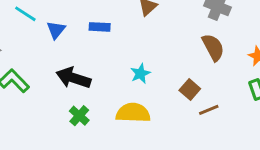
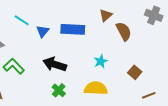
blue rectangle: (100, 27) -> (73, 29), size x1.6
brown semicircle: (213, 47) -> (124, 31), moved
brown line: (209, 110) -> (149, 95), moved

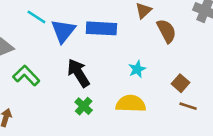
blue triangle: (43, 31) -> (63, 31), size x1.5
black arrow: (55, 64) -> (78, 73), turned 40
brown line: (149, 95) -> (188, 106), moved, turned 40

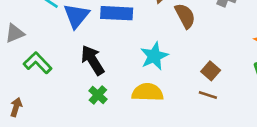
cyan star: (137, 69) -> (154, 56), size x1.5
brown square: (180, 83) -> (211, 71), moved

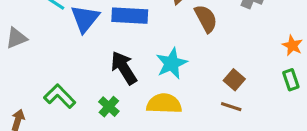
black arrow: (93, 60) -> (124, 68), moved
green L-shape: (38, 63) -> (60, 96), moved

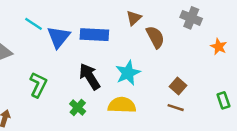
orange star: (292, 45) -> (219, 47), moved
green rectangle: (291, 80) -> (223, 100), moved
green L-shape: (60, 96) -> (38, 85), moved, turned 70

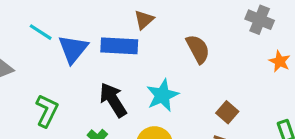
brown triangle: (134, 18) -> (144, 20), moved
gray cross: (191, 18) -> (260, 20), moved

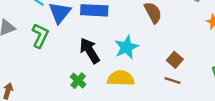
green L-shape: (47, 111) -> (40, 36), moved

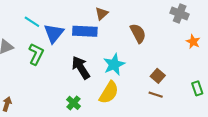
yellow semicircle: (121, 78) -> (109, 93), turned 120
green cross: (78, 81) -> (74, 103), moved

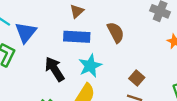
blue rectangle: (85, 31) -> (77, 37), moved

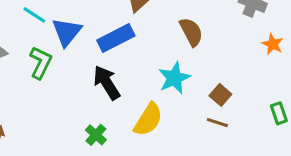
blue rectangle: (77, 37) -> (116, 38), moved, turned -30
cyan star: (90, 66) -> (174, 78), moved

